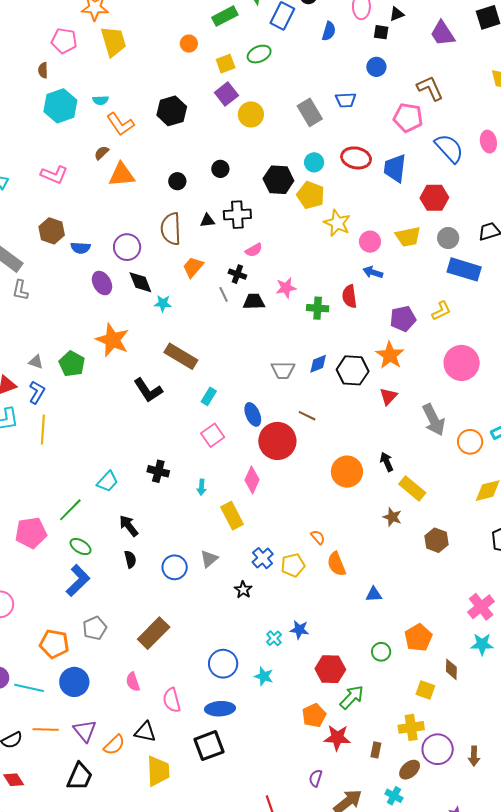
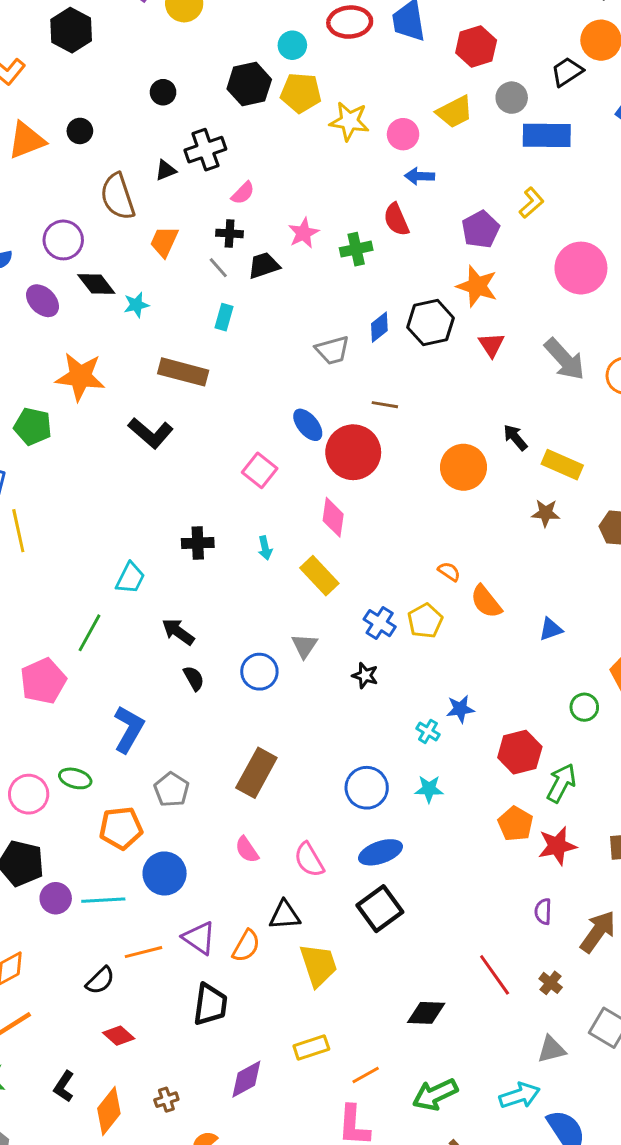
black circle: (177, 181) -> (80, 131), moved
cyan rectangle: (209, 396) -> (224, 317), moved
green ellipse: (80, 547) -> (75, 778), moved

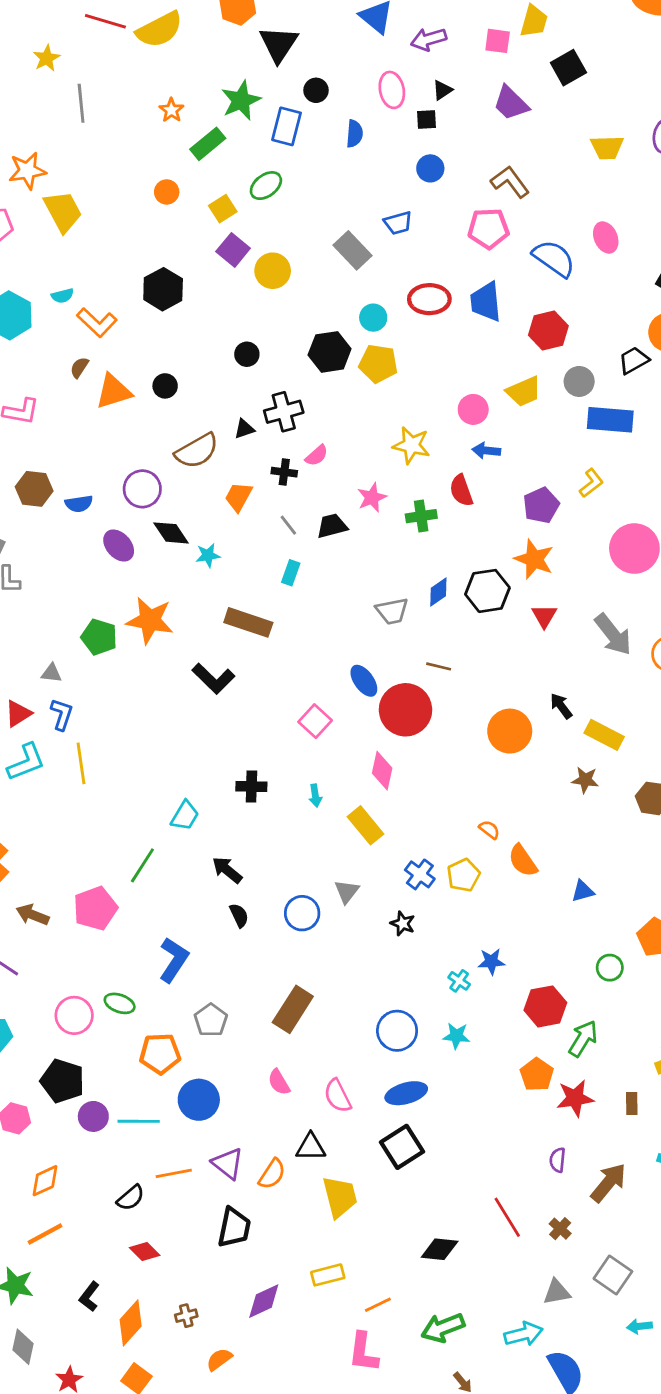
yellow star: (349, 121) -> (411, 445), moved
brown semicircle: (118, 197) -> (197, 451), turned -105
black cross: (230, 233) -> (284, 472), moved
green pentagon: (33, 426) -> (99, 637), moved

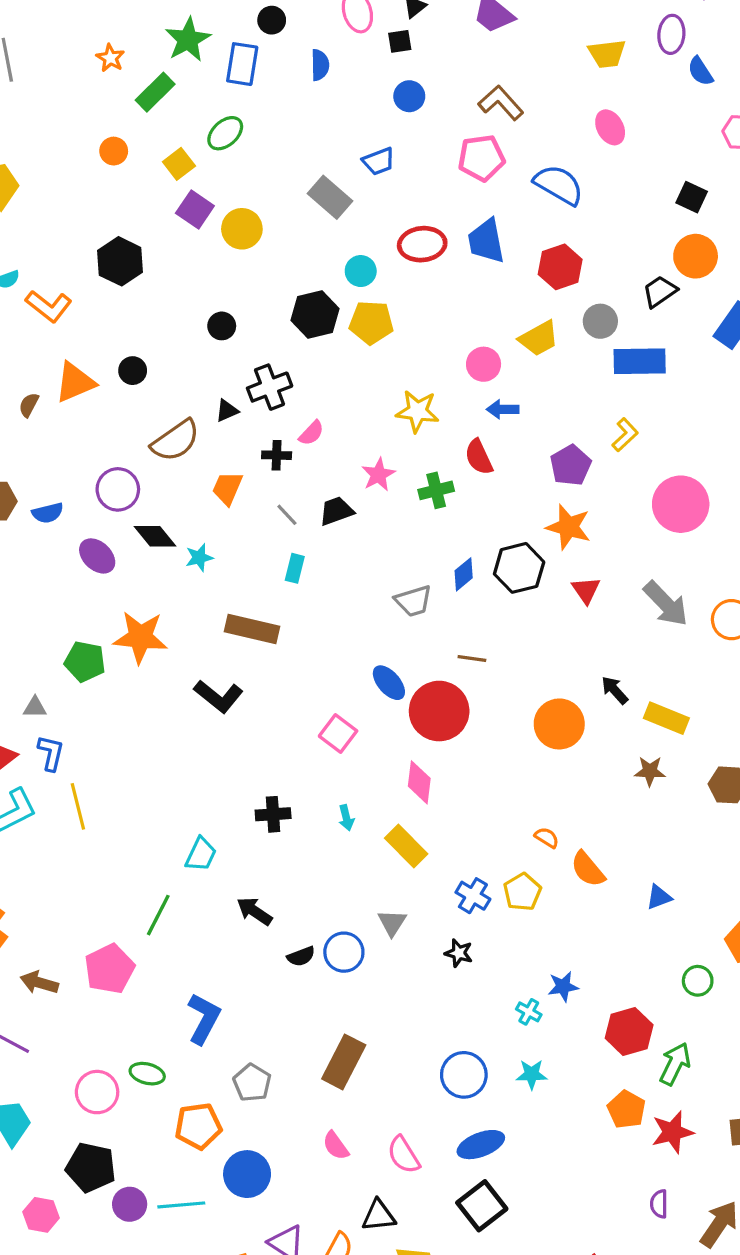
pink ellipse: (606, 237) -> (610, 127), moved
brown semicircle: (79, 367) -> (29, 405), moved
black semicircle: (239, 915) -> (301, 956), moved, turned 100

